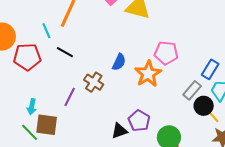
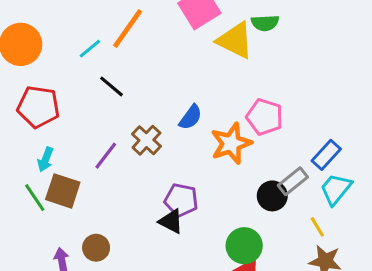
cyan line: (46, 31) -> (90, 49), turned 63
red pentagon: (27, 57) -> (38, 107), moved
black circle: (204, 106) -> (272, 196), moved
purple pentagon: (139, 121) -> (181, 200), moved, turned -30
black triangle: (119, 131) -> (171, 221), turned 36

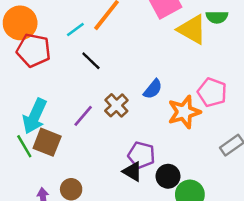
red pentagon: (38, 107) -> (34, 50), moved
cyan arrow: (45, 159) -> (35, 116), size x1.8
black circle: (272, 196) -> (168, 176), moved

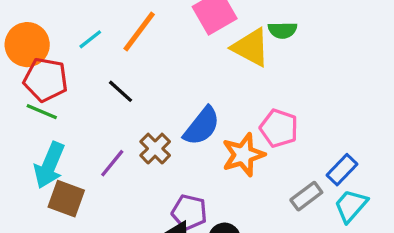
cyan line: (75, 29) -> (90, 39), moved
blue semicircle: (153, 89) -> (202, 126), size x1.5
green line: (24, 146) -> (42, 112), moved, turned -35

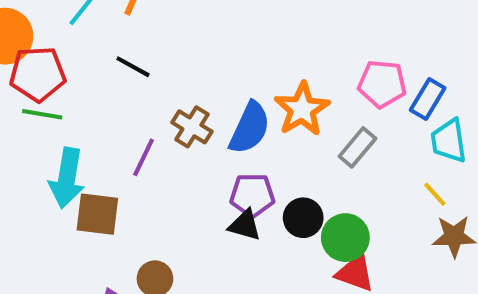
blue semicircle: (202, 126) -> (250, 128), moved
pink pentagon: (279, 128) -> (382, 84), moved
gray rectangle: (306, 196) -> (357, 147), moved
cyan trapezoid: (351, 206) -> (449, 141), turned -36

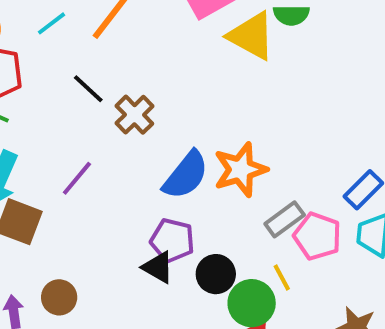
pink pentagon: (382, 84) -> (317, 236), moved
brown cross: (192, 127) -> (134, 115), moved
yellow line: (435, 194) -> (282, 277), moved

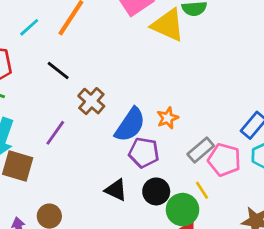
brown cross: (134, 115) -> (91, 101), moved
orange star: (240, 170) -> (168, 118), size x0.6
purple pentagon: (172, 240) -> (144, 153), moved

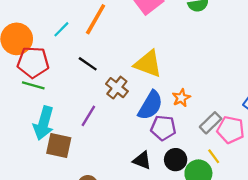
yellow triangle: (168, 25) -> (148, 64), moved

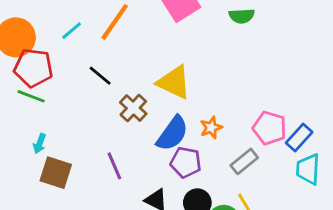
purple line: (88, 116) -> (114, 166), moved, turned -60
cyan arrow: (44, 123) -> (40, 144), size x0.5
pink pentagon: (231, 130) -> (269, 128), moved

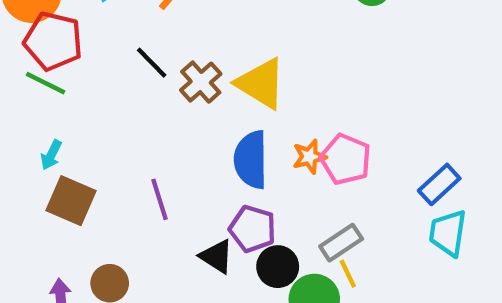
brown cross: (133, 108) -> (201, 82), moved
pink pentagon: (269, 128) -> (346, 159), moved
blue semicircle: (172, 134) -> (251, 160), turned 138
gray rectangle: (244, 161) -> (341, 243), moved
purple pentagon: (186, 162) -> (252, 229), moved

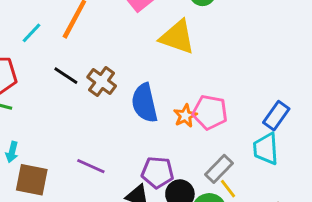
yellow triangle: (261, 83) -> (177, 37), moved
blue semicircle: (251, 160) -> (144, 103), moved
purple line: (159, 199) -> (91, 166), turned -36
cyan trapezoid: (448, 233) -> (266, 149), moved

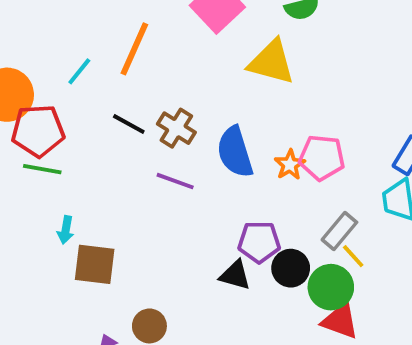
purple line: (91, 166) -> (175, 181), moved

